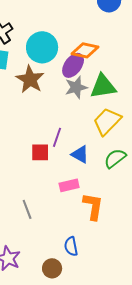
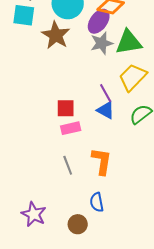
purple line: (57, 137) -> (106, 93), moved, turned -48
pink rectangle: (69, 185) -> (71, 128), moved
orange L-shape: (93, 206) -> (102, 161), moved
gray line: (27, 209) -> (68, 165), moved

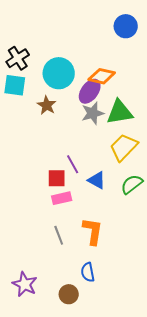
brown star: (56, 35) -> (47, 105), size x0.7
purple line: (106, 93) -> (73, 164), moved

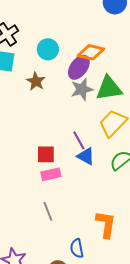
cyan circle: (59, 73) -> (48, 49), size x0.7
purple line: (73, 164) -> (79, 140), moved
orange L-shape: (93, 231) -> (106, 224), moved

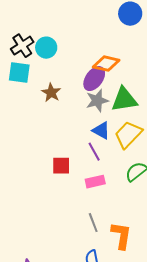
cyan circle: (48, 49) -> (46, 48), moved
blue triangle: (86, 156) -> (101, 131), moved
pink rectangle: (51, 174) -> (95, 182), moved
gray line: (48, 211) -> (93, 223), moved

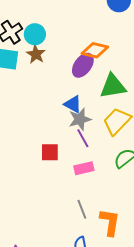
brown star: (51, 93) -> (36, 54), moved
gray star: (97, 101) -> (80, 119), moved
blue triangle: (101, 131) -> (73, 104), moved

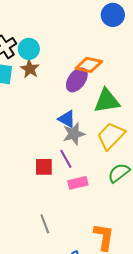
purple line: (83, 138) -> (66, 159), moved
gray line: (82, 209) -> (45, 224), moved

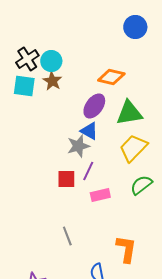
purple ellipse: (77, 80) -> (94, 106), moved
gray star: (74, 134) -> (78, 146), moved
purple line: (66, 159) -> (88, 171), turned 54

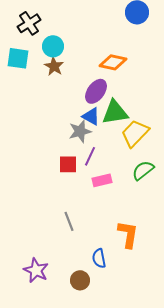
black cross: (27, 59) -> (29, 23), moved
cyan square: (24, 86) -> (18, 58), moved
green triangle: (129, 113) -> (115, 112), moved

